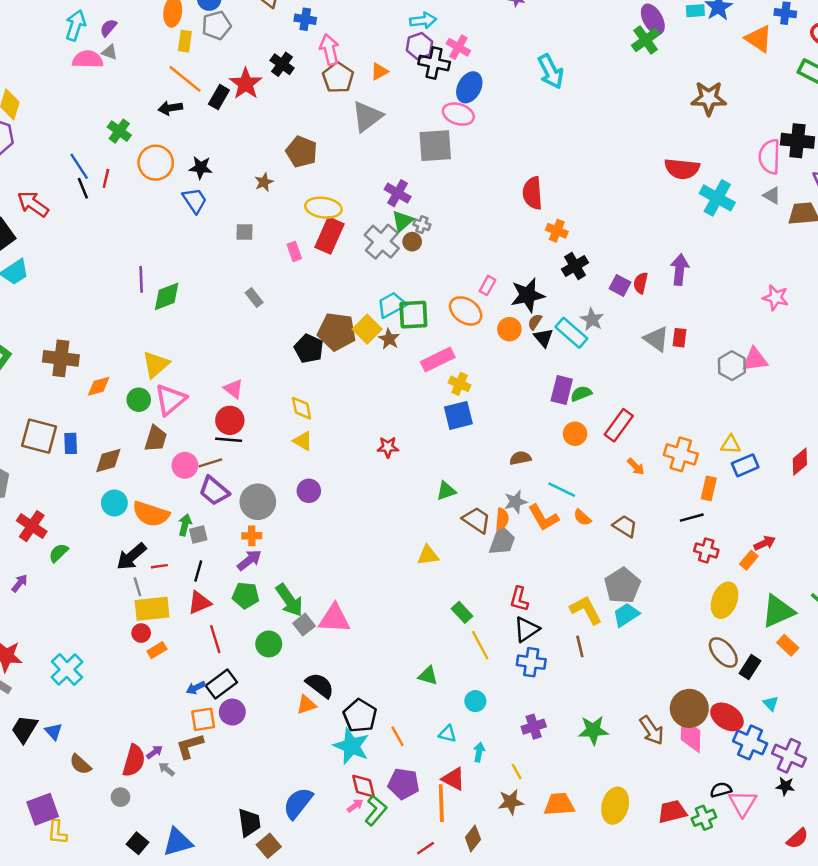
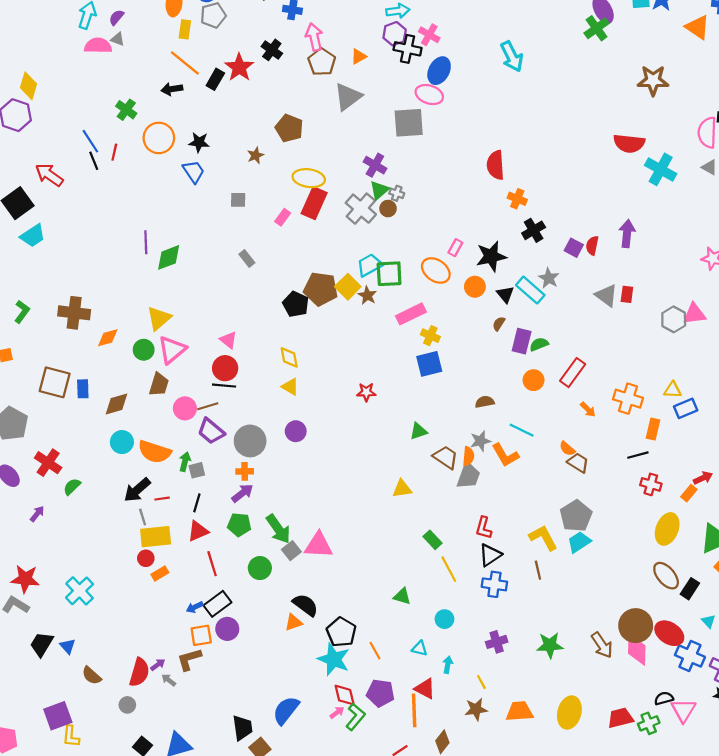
pink rectangle: (294, 251) -> (283, 217), turned 56
brown semicircle: (535, 322) -> (499, 324), moved
orange semicircle: (582, 518) -> (567, 449), moved

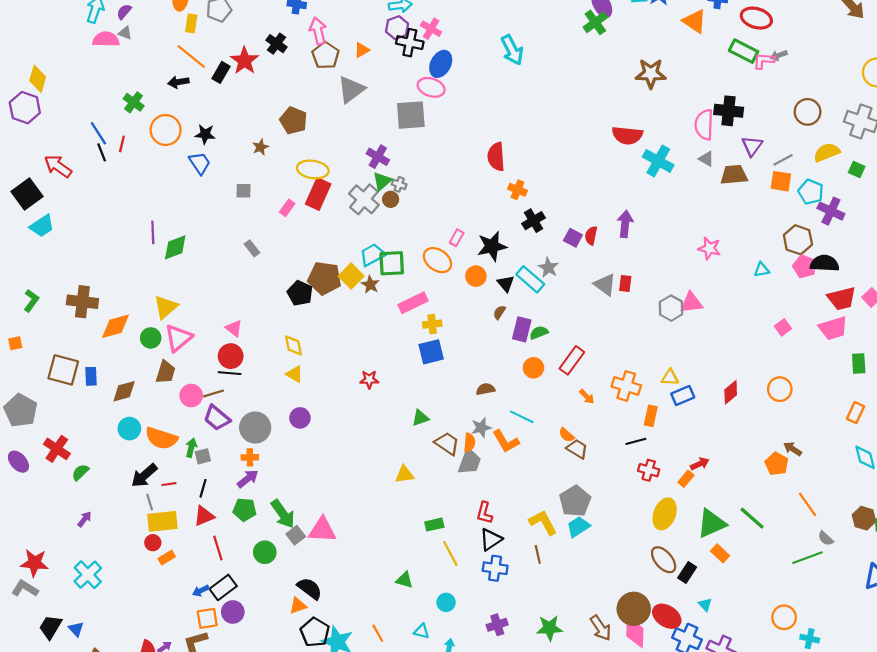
yellow cross: (430, 336) -> (432, 324), turned -30
orange diamond: (108, 338) -> (115, 326), size x1.4
purple arrow: (37, 514) -> (85, 519), moved
green rectangle: (433, 540) -> (434, 525), turned -60
black pentagon: (341, 632) -> (315, 632), moved

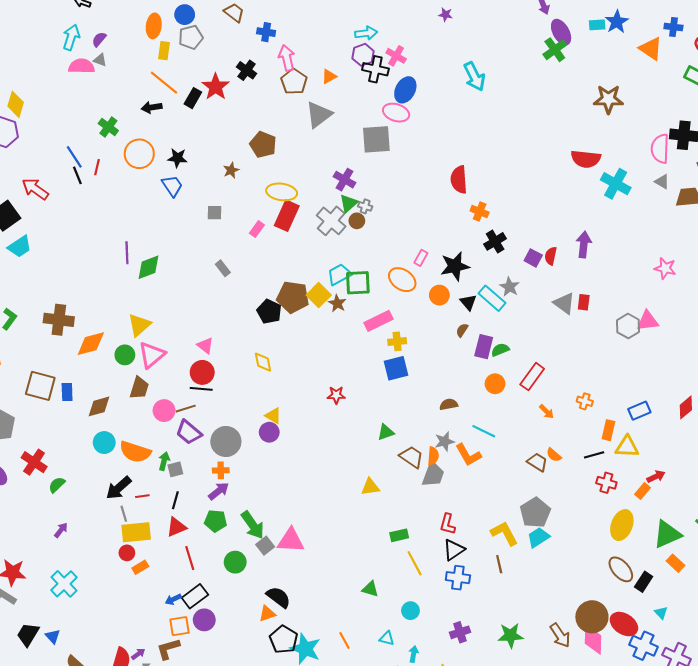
yellow triangle: (295, 374) -> (273, 416), moved
yellow triangle: (670, 377) -> (627, 447), moved, size x1.4
orange cross: (626, 386) -> (585, 401), size x0.6
orange semicircle: (567, 435) -> (554, 455), moved

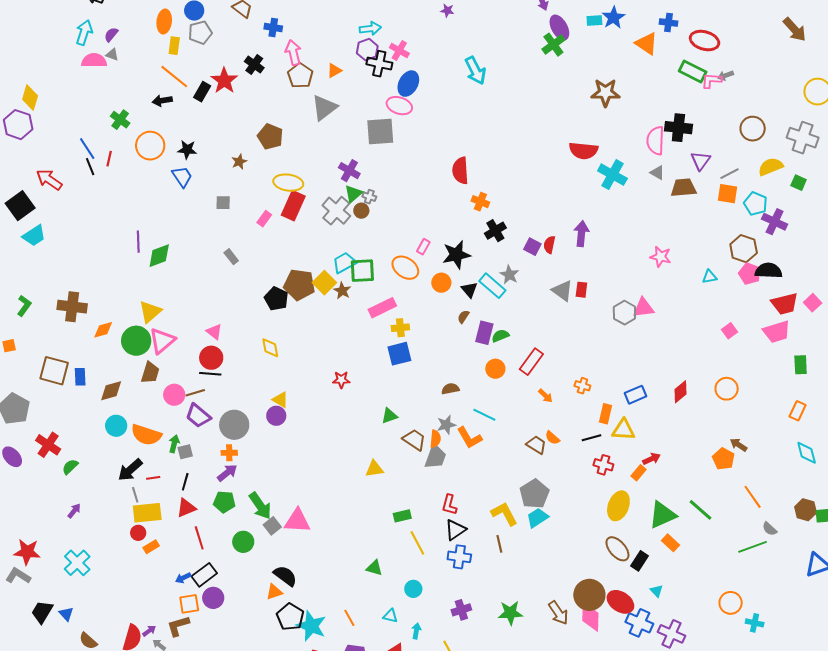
orange diamond: (91, 344) -> (103, 330), size x0.7
green circle: (125, 355) -> (136, 341), size x1.5

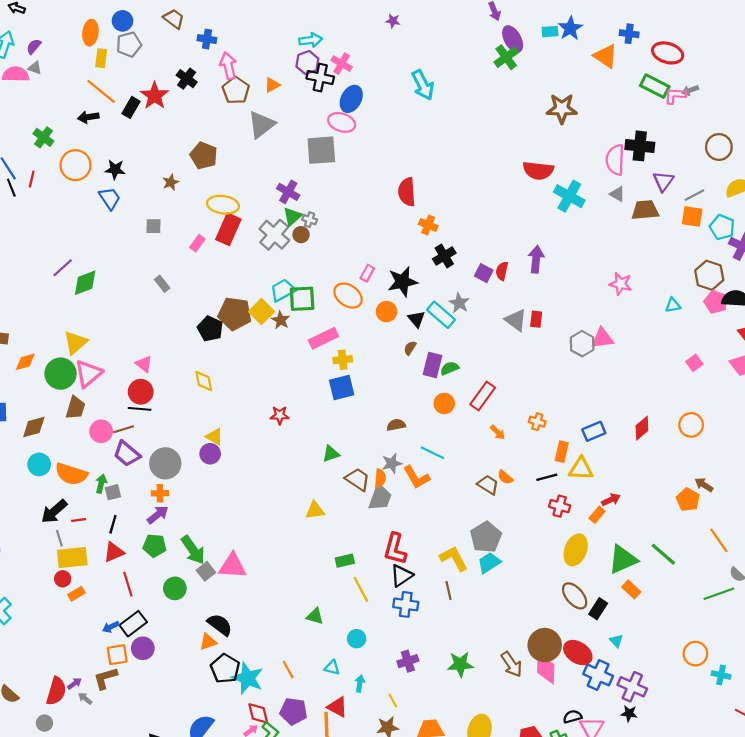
purple line: (138, 242) -> (63, 268), turned 50
red L-shape: (449, 505) -> (395, 549), size x1.4

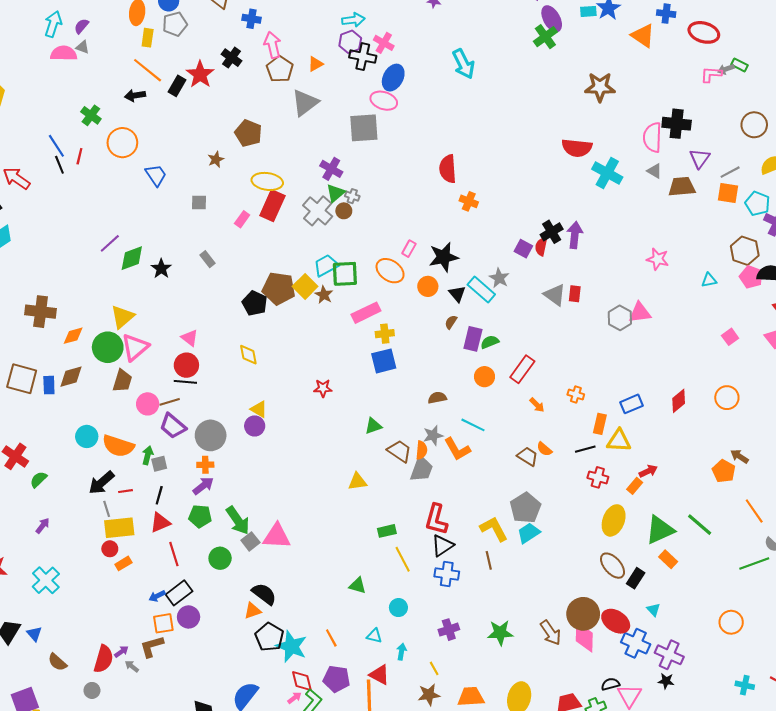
green rectangle: (655, 86) -> (740, 65), moved, size x0.6
black star: (115, 169) -> (161, 269), moved, turned 30
black cross: (444, 256) -> (552, 232), moved
brown diamond: (34, 427) -> (71, 377), moved
cyan cross: (721, 675) -> (745, 685), moved

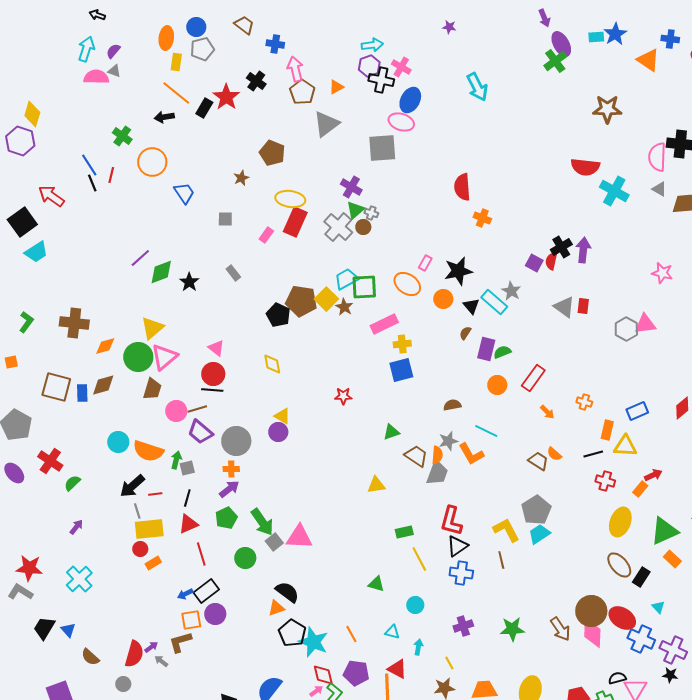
green pentagon: (200, 516) -> (226, 518), turned -30

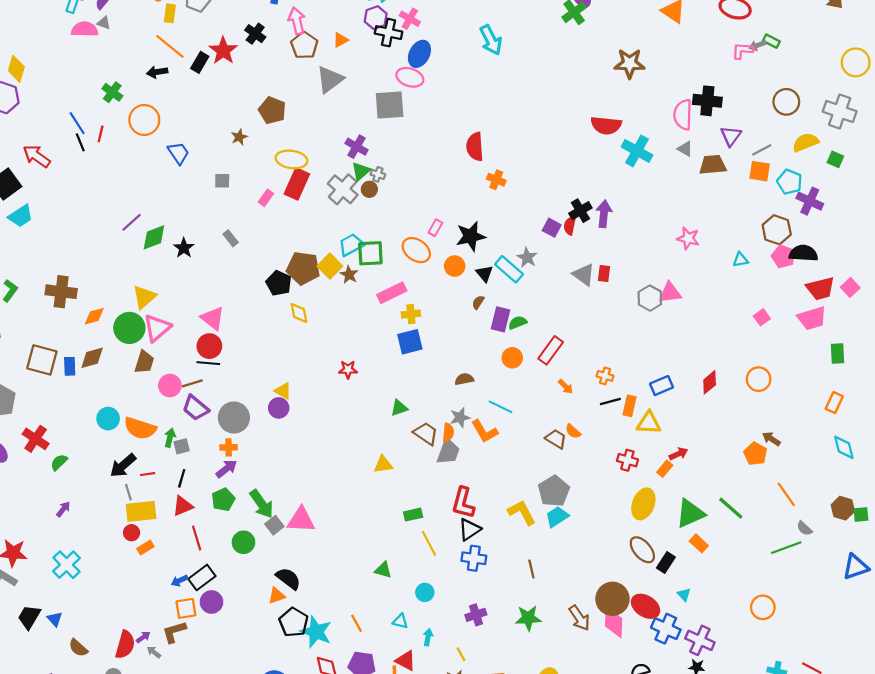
pink triangle: (216, 348) -> (213, 318), size x1.4
yellow diamond: (272, 364) -> (299, 313), moved
black line: (593, 454) -> (610, 402), moved
brown line: (501, 560) -> (531, 569), moved

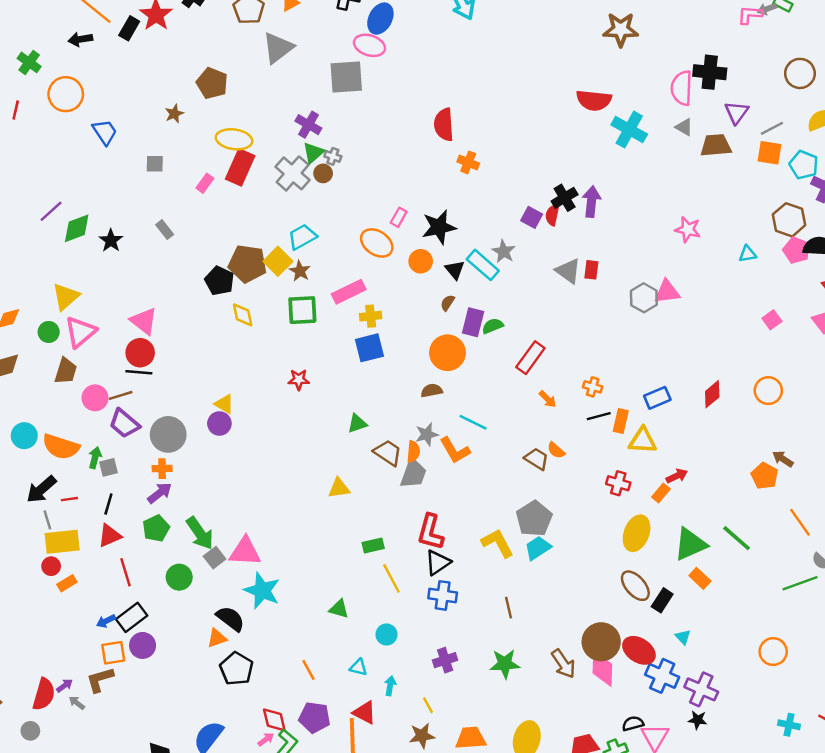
green square: (370, 253) -> (302, 310), moved
green circle: (129, 328) -> (49, 332), size x0.6
orange circle: (512, 358) -> (447, 353), moved, size x1.5
cyan star: (316, 632) -> (262, 591), moved

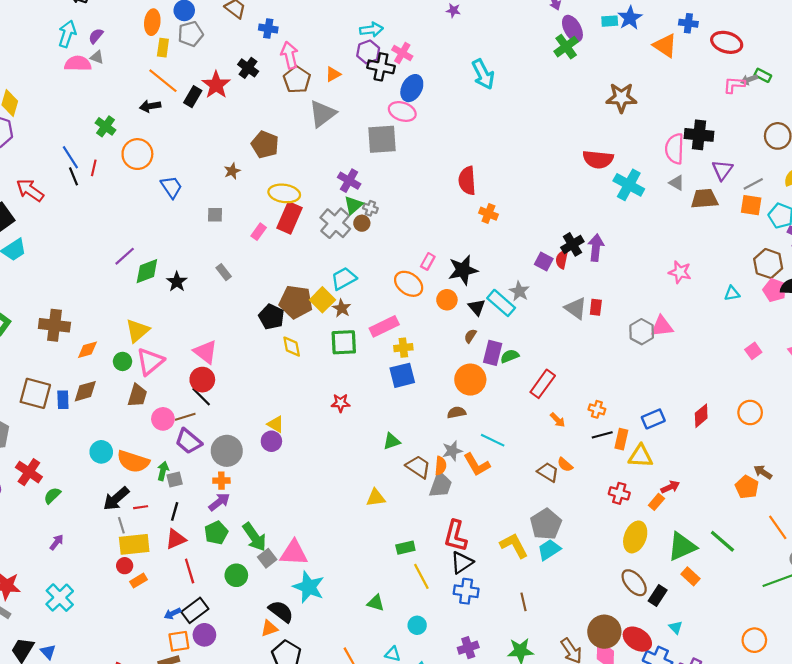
black line: (139, 372) -> (201, 397), turned 40

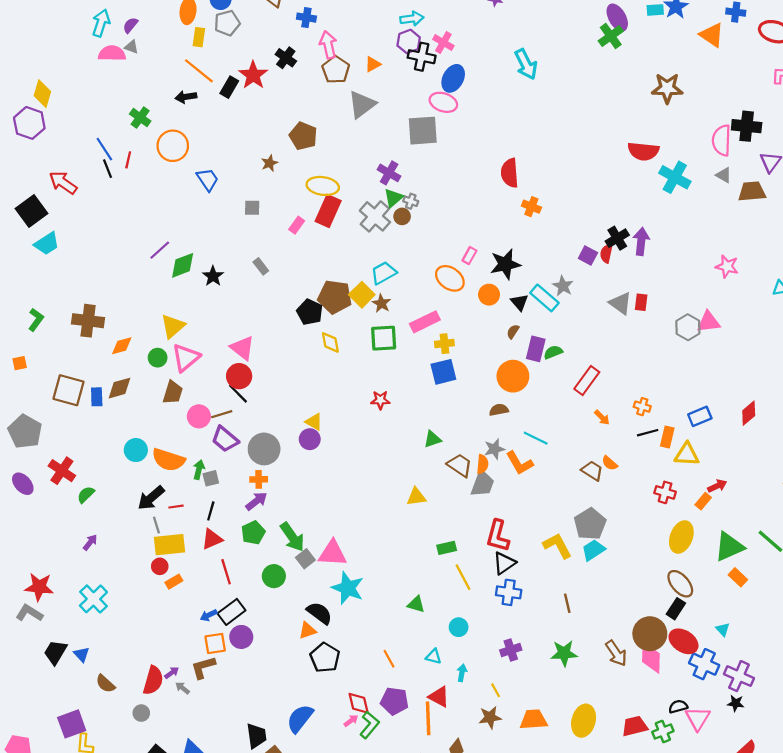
black rectangle: (658, 595) -> (676, 609), moved

